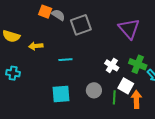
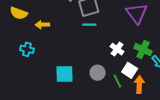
cyan line: (65, 60) -> (89, 25), moved
cyan cross: (13, 73) -> (27, 49), moved
green line: (114, 97) -> (117, 81), turned -32

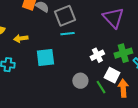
white cross: (117, 49) -> (97, 55), turned 32
green cross: (143, 50) -> (123, 53), turned -36
cyan square: (64, 74) -> (45, 57), moved

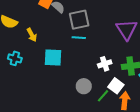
yellow arrow: (21, 38) -> (32, 35), turned -120
green line: (101, 87) -> (103, 96), turned 64

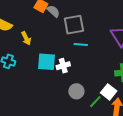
cyan line: (79, 38) -> (81, 45), moved
white cross: (105, 64) -> (63, 66), moved

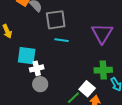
white cross: (63, 66) -> (37, 68), moved
gray circle: (76, 91) -> (40, 84), moved

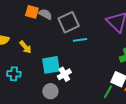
gray circle: (40, 84) -> (50, 91), moved

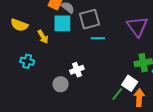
cyan square: (51, 65) -> (62, 23), moved

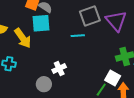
gray square: (89, 19) -> (90, 16), moved
yellow arrow: (43, 37) -> (23, 38), size x1.5

